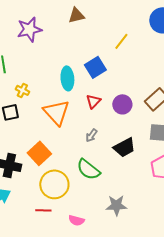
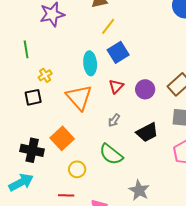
yellow line: (121, 41) -> (108, 26), moved
yellow cross: (22, 90) -> (45, 75), turned 32
yellow circle: (54, 184) -> (77, 169), size x0.6
gray star: (116, 205) -> (139, 190), turned 30

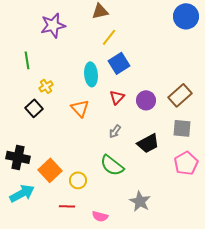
black square: (33, 97) -> (34, 108), turned -30
orange triangle: (79, 97) -> (80, 108), size x0.7
orange square: (62, 138) -> (50, 170), moved
black cross: (32, 150) -> (18, 157), moved

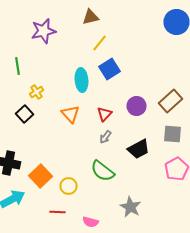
red triangle: (117, 97) -> (104, 114), moved

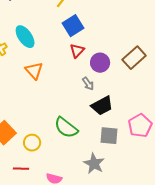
cyan ellipse: (82, 80) -> (25, 37), moved, turned -30
red triangle: (104, 114) -> (77, 51), moved
gray square: (172, 134) -> (109, 136), moved
gray arrow: (106, 137) -> (88, 84), moved, turned -72

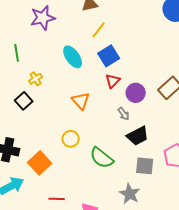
cyan ellipse: (25, 37) -> (73, 57), moved
orange triangle: (34, 71) -> (81, 101), moved
yellow circle: (32, 143) -> (71, 139), moved

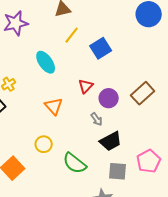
blue square: (109, 56) -> (101, 48), moved

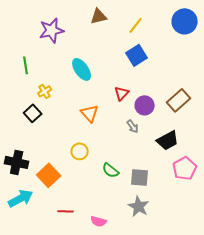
yellow line: (72, 35) -> (136, 25), moved
black trapezoid: (111, 141) -> (168, 140), moved
green semicircle: (75, 163) -> (111, 170), size x0.7
gray square: (118, 171) -> (140, 177), moved

